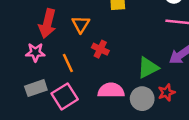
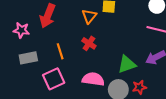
orange triangle: (81, 24) -> (89, 16), moved
pink star: (35, 52) -> (21, 30), moved
gray rectangle: (36, 88) -> (28, 58), moved

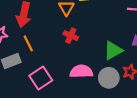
orange line: (60, 51) -> (28, 43), moved

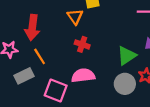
pink semicircle: (81, 71) -> (83, 76), moved
pink square: (41, 78) -> (56, 90), turned -30

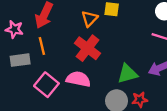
red cross: (82, 44) -> (87, 48), size x1.6

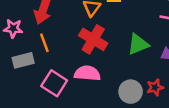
green triangle: (127, 74) -> (138, 44), moved

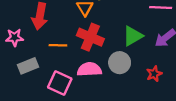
orange line: (44, 43) -> (58, 45), moved, turned -60
gray circle: (131, 92) -> (120, 63), moved

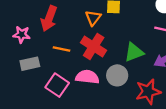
red star: (154, 74) -> (148, 92), size x1.6

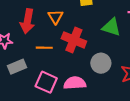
orange triangle: (93, 18) -> (55, 17), moved
green triangle: (134, 52) -> (111, 27), moved, turned 48
pink semicircle: (87, 77) -> (75, 83), moved

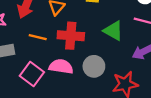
red cross: (74, 40) -> (71, 36), turned -30
pink semicircle: (75, 83) -> (61, 67), moved

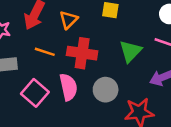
green triangle: (113, 31) -> (130, 51), turned 40
pink semicircle: (61, 67) -> (68, 87), turned 65

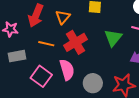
red cross: (82, 53) -> (75, 42), turned -35
gray circle: (106, 90) -> (93, 83), moved

